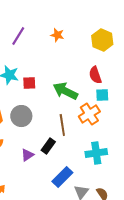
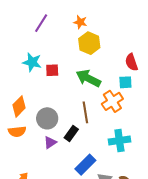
yellow hexagon: (102, 40) -> (89, 43), moved
red semicircle: (95, 75) -> (131, 62), moved
gray circle: (21, 116) -> (47, 118), moved

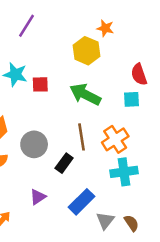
orange star: (80, 22) -> (105, 28), moved
orange cross: (112, 101) -> (115, 139), moved
purple triangle: (50, 143) -> (38, 197), moved

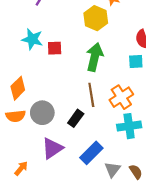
green arrow: (85, 94) -> (95, 57), turned 76
gray circle: (34, 144) -> (42, 113), moved
purple triangle: (38, 197) -> (52, 148), size x1.5

